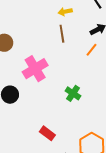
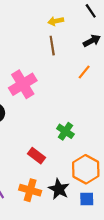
orange line: (91, 50) -> (84, 72), moved
green cross: (73, 93) -> (65, 131), moved

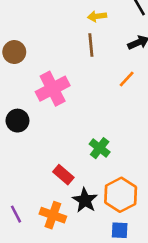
black star: (59, 189) -> (85, 200), moved

